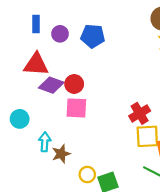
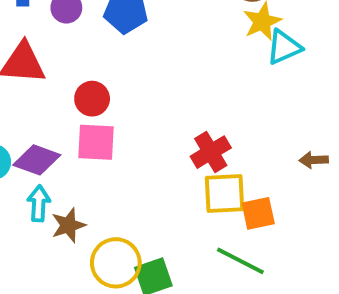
purple diamond: (51, 85) -> (37, 160), moved
yellow circle: (87, 175) -> (116, 263), size x1.6

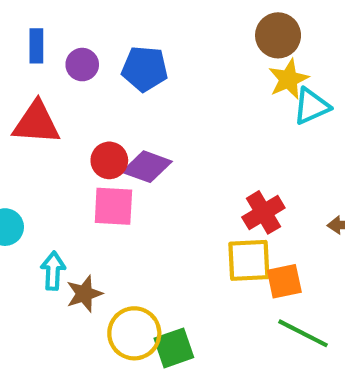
red cross: (211, 152) -> (263, 212), moved
purple diamond: (37, 160) -> (147, 167), moved
green line: (240, 261) -> (303, 333), moved

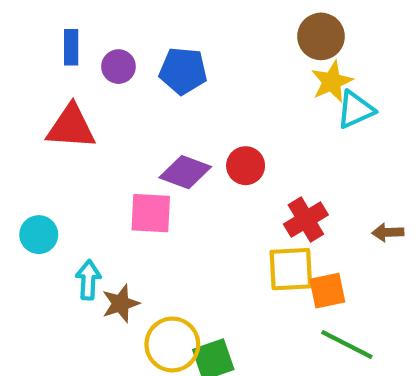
red circle: (109, 160) -> (246, 166), moved

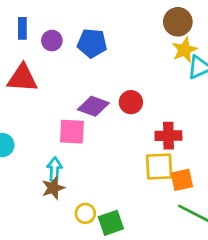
red cross: (306, 220) -> (168, 136), turned 30
cyan arrow: (88, 280) -> (55, 169), moved
yellow circle: (172, 344) -> (85, 213), size x0.6

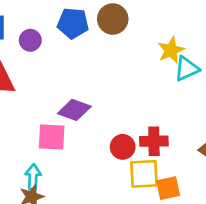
brown circle: (178, 22) -> (113, 19), moved
blue pentagon: (92, 43) -> (73, 23), moved
red circle: (131, 102) -> (123, 147), moved

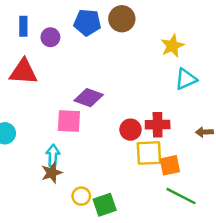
cyan triangle: (187, 69) -> (186, 79), moved

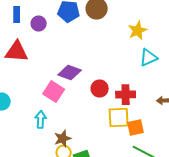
pink square: (69, 121) -> (54, 92), turned 30
red circle: (130, 130) -> (100, 89), moved
brown star: (52, 173) -> (63, 139), moved

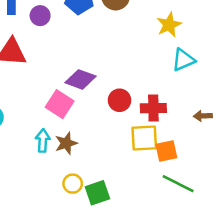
brown star: (63, 139) -> (66, 143), moved

